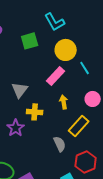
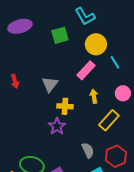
purple star: (16, 128) -> (57, 126), moved
gray semicircle: (60, 144) -> (88, 150), moved

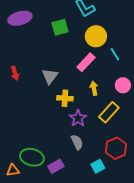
purple star: (57, 126) -> (78, 118), moved
gray semicircle: (88, 150) -> (77, 142), moved

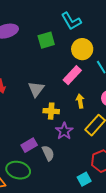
gray semicircle: (77, 142) -> (48, 153), moved
purple rectangle: (56, 166) -> (29, 145), moved

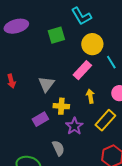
purple rectangle: (29, 145) -> (40, 119), moved

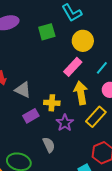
cyan line: (111, 62) -> (102, 68), moved, turned 72
gray triangle: (46, 84) -> (23, 90), moved, turned -42
yellow arrow: (90, 96) -> (81, 93), size x1.6

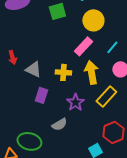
yellow cross: (52, 103) -> (63, 72), moved
purple rectangle: (31, 116) -> (41, 95), turned -42
gray semicircle: (49, 145) -> (59, 124), turned 84

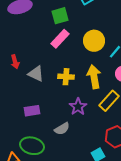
yellow circle: (93, 20) -> (94, 41), moved
pink rectangle: (83, 46) -> (60, 39), moved
purple rectangle: (41, 95) -> (32, 111), moved, turned 63

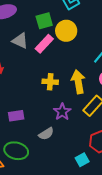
yellow circle: (94, 41) -> (66, 31), moved
gray triangle: (36, 74) -> (20, 41), moved

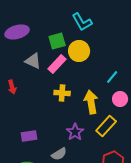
yellow cross: (50, 82) -> (62, 93), moved

